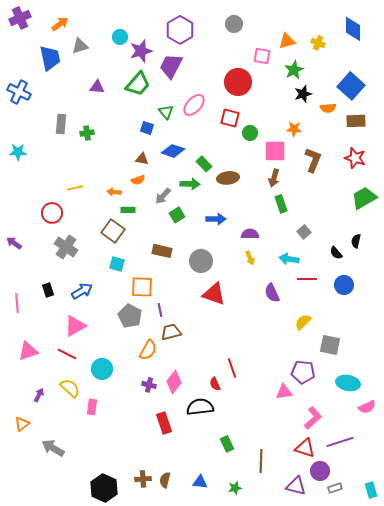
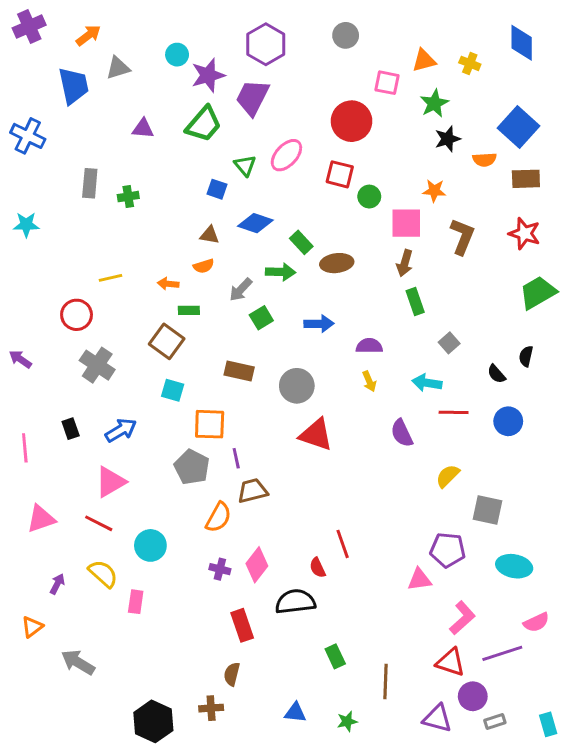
pink semicircle: (367, 407) -> (536, 622), moved
brown semicircle: (165, 480) -> (232, 674), moved

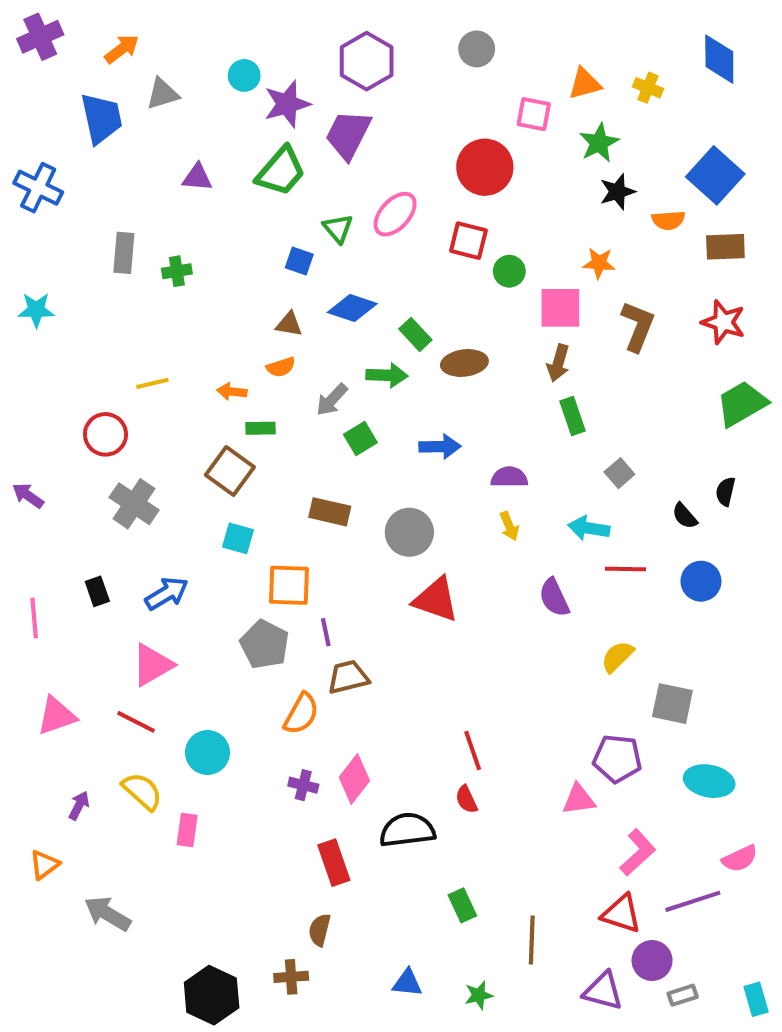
red semicircle: (318, 568) -> (466, 799), moved

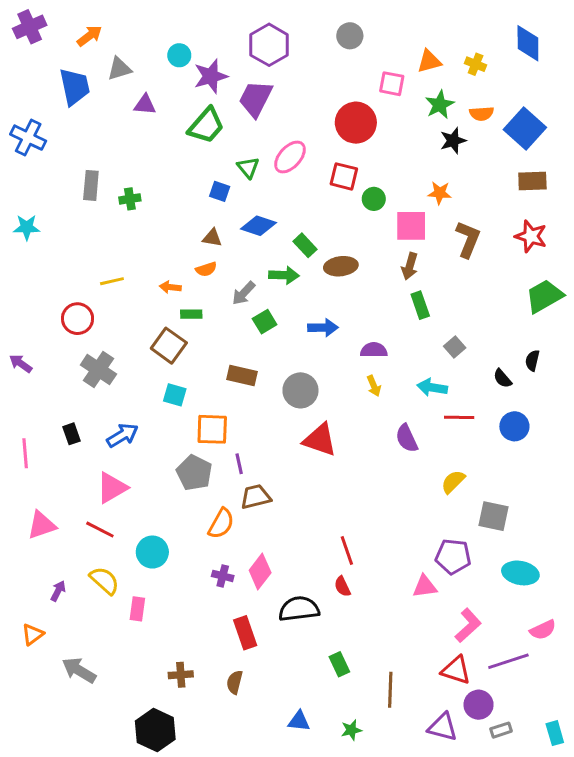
purple triangle: (197, 177) -> (145, 105), moved
orange semicircle: (668, 220) -> (482, 114), moved
brown cross: (291, 977) -> (181, 675), moved

